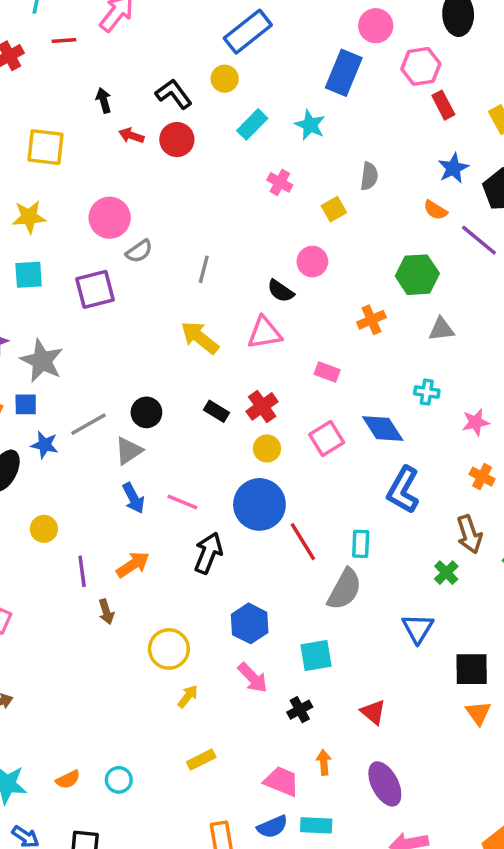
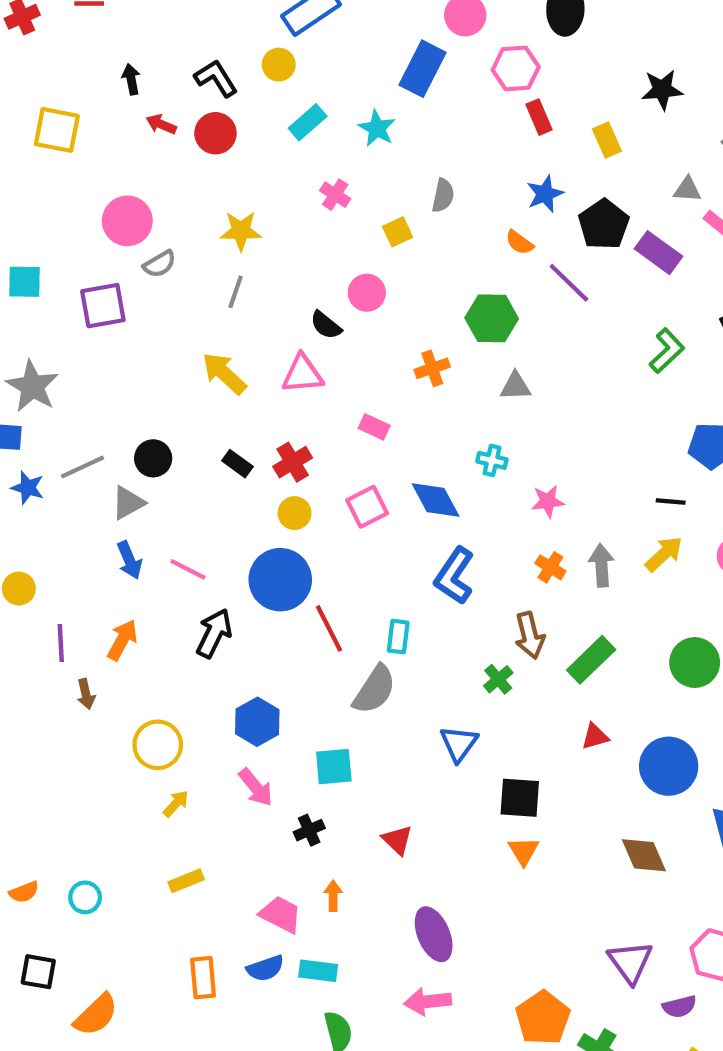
yellow star: (29, 217) -> (241, 231), moved
orange arrow: (133, 565) -> (122, 640), turned -32
purple ellipse: (385, 784) -> (434, 934), moved

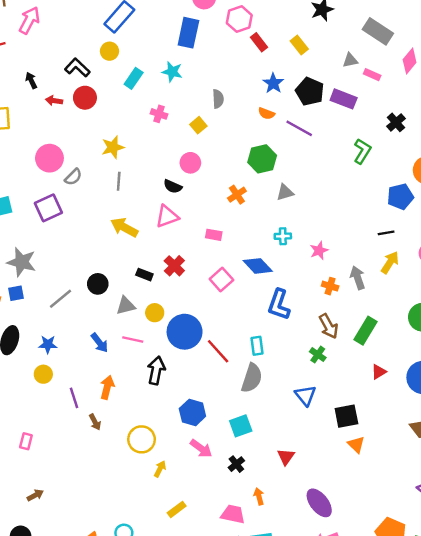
blue star: (28, 488) -> (48, 344), moved
gray triangle: (128, 503) -> (126, 306), moved, turned 30
yellow circle: (295, 513) -> (155, 313), moved
red triangle: (397, 840) -> (286, 457), turned 36

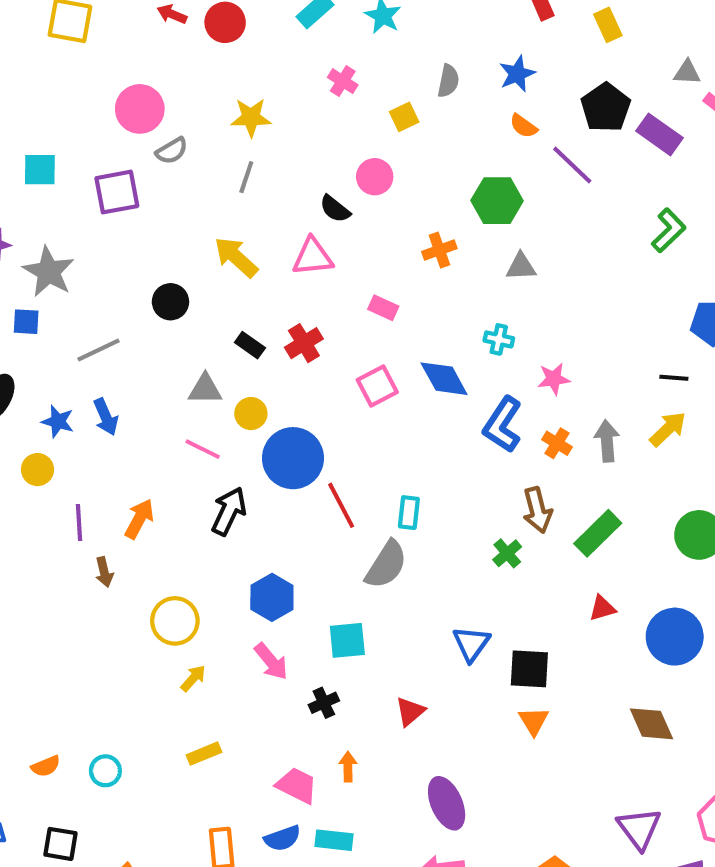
blue star: (273, 83) -> (517, 74), moved
black circle: (98, 284) -> (170, 302), moved
blue L-shape: (279, 305) -> (503, 425), moved
blue arrow: (99, 343) -> (106, 417), moved
blue triangle: (305, 395) -> (471, 644), moved

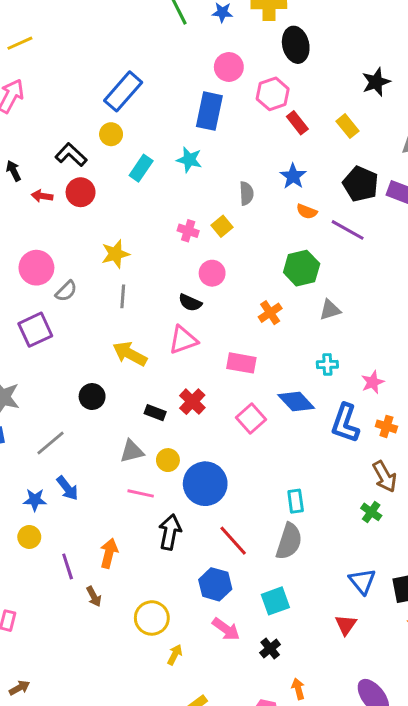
pink cross: (343, 81) -> (188, 231), moved
pink rectangle: (383, 308) -> (241, 363), size x1.4
red line: (341, 505) -> (233, 541), moved
red triangle: (410, 711) -> (346, 625), moved

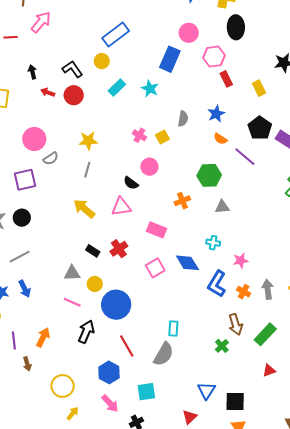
black circle: (92, 397) -> (22, 218), moved

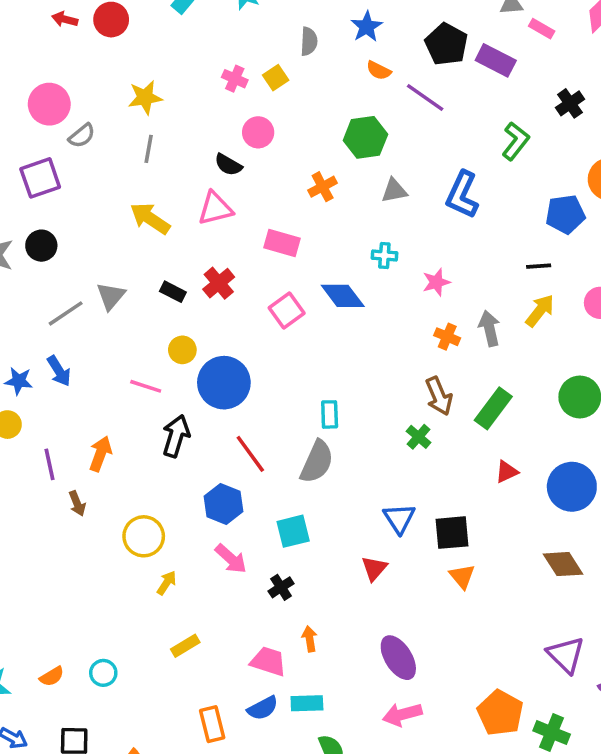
gray line: (20, 257) -> (66, 313), moved
gray triangle: (72, 273) -> (111, 296), moved, turned -42
blue L-shape: (217, 284) -> (462, 195), moved

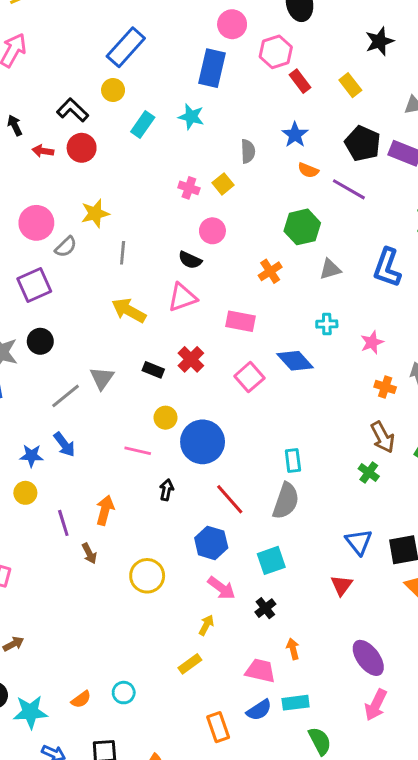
yellow star: (145, 97) -> (95, 213), moved
black arrow: (176, 436) -> (167, 490), size x0.6
yellow arrow: (167, 583) -> (206, 625), moved
pink arrow: (402, 714) -> (376, 705), turned -44

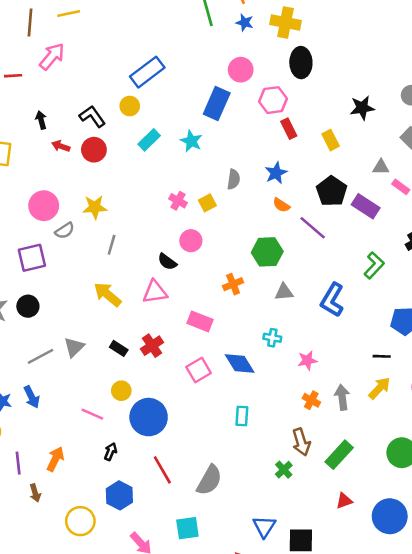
cyan rectangle: (293, 461) -> (242, 416), moved
blue hexagon: (211, 543) -> (119, 495), moved

